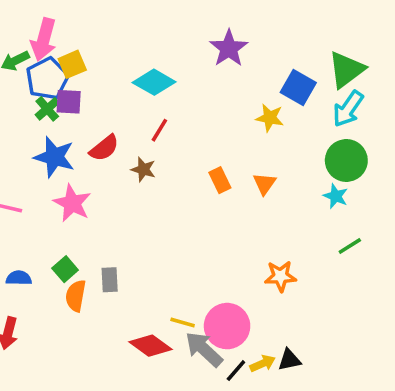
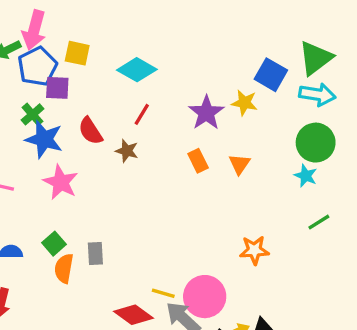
purple star: (229, 48) -> (206, 113), moved
yellow square: (72, 64) -> (77, 53), moved, turned 35
green cross: (47, 109) -> (32, 114), moved
cyan arrow: (348, 109) -> (317, 95), turned -116
red semicircle: (104, 148) -> (90, 131), turned 96

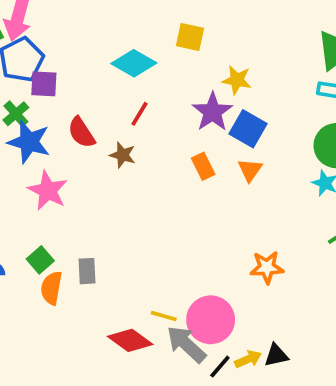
yellow square: (77, 53) -> (190, 37), moved
blue square: (271, 75) -> (248, 129), moved
yellow star: (244, 103) -> (237, 80), moved

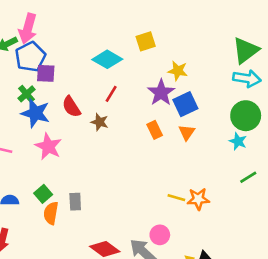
yellow square: (190, 37) -> (146, 41), turned -30
blue square: (248, 129) -> (185, 104), turned 35
yellow line: (164, 316) -> (176, 198), moved
pink circle: (211, 320) -> (160, 235), size x0.6

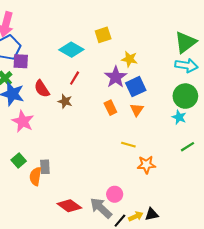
yellow line: (176, 198) -> (128, 145), moved
orange semicircle: (51, 213) -> (35, 176), moved

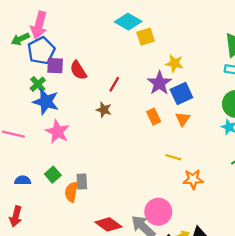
cyan diamond: (71, 50) -> (128, 22), moved
red semicircle: (42, 89) -> (78, 70), moved
pink circle: (115, 194) -> (158, 212), size x1.5

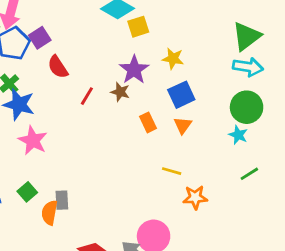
purple square: (55, 66) -> (40, 38), moved, turned -36
purple star: (159, 83) -> (134, 70), moved
red line: (114, 84) -> (87, 96), moved
brown star: (104, 110) -> (120, 92), moved

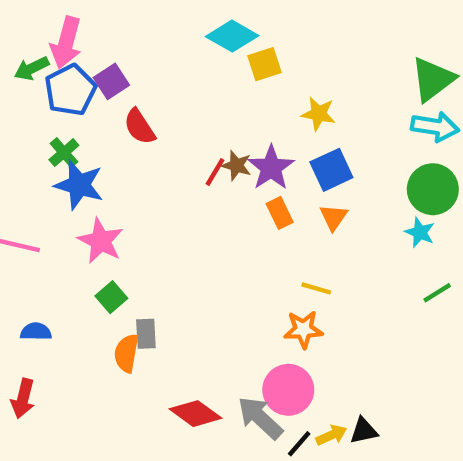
purple star: (134, 70) -> (271, 168), moved
red line: (87, 96) -> (215, 172), moved
green square: (27, 192) -> (111, 297), moved
orange star: (195, 197) -> (303, 329), moved

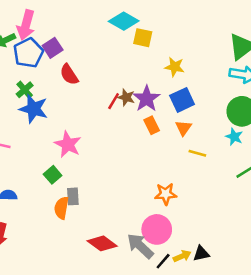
yellow square: (265, 64) -> (143, 38), turned 30
pink star: (101, 241) -> (68, 144), moved
yellow line: (316, 288) -> (197, 153), moved

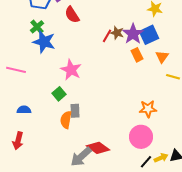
blue square: (182, 100) -> (149, 35), moved
gray arrow: (140, 246) -> (81, 157), moved, turned -85

